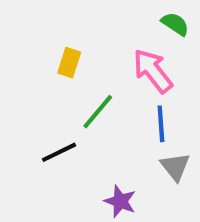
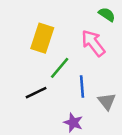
yellow rectangle: (69, 63) -> (42, 38), size x1.6
blue line: (161, 124) -> (82, 86), moved

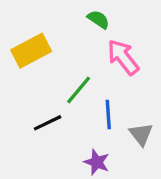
green semicircle: (107, 14) -> (98, 19), moved
yellow rectangle: (42, 38) -> (31, 51), moved, turned 44

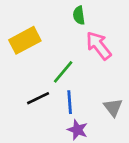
green semicircle: (98, 19) -> (79, 15), turned -132
blue line: (108, 115) -> (70, 102), moved

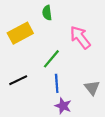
green semicircle: (79, 15) -> (47, 13), moved
black line: (38, 98) -> (18, 80), moved

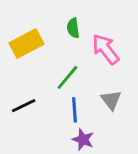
green semicircle: (47, 13) -> (73, 28), moved
gray triangle: (92, 88) -> (111, 100), moved

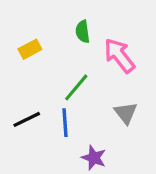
yellow rectangle: (27, 44) -> (30, 49), size x0.6
blue line: (75, 110) -> (65, 123), moved

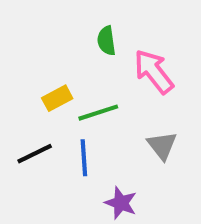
yellow rectangle: (30, 49) -> (57, 98), moved
green line: (76, 87) -> (98, 113), turned 32

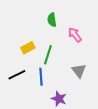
pink arrow: (154, 71) -> (75, 35), size x0.7
green line: (98, 113) -> (48, 55), turned -54

